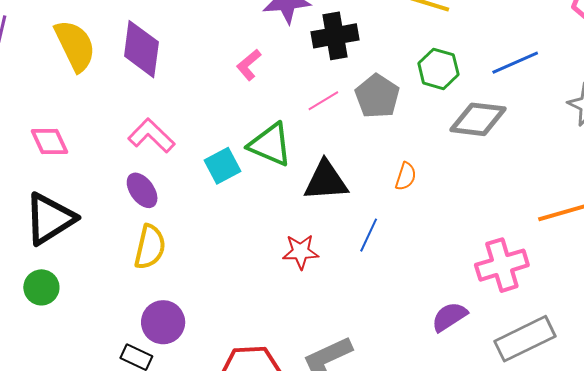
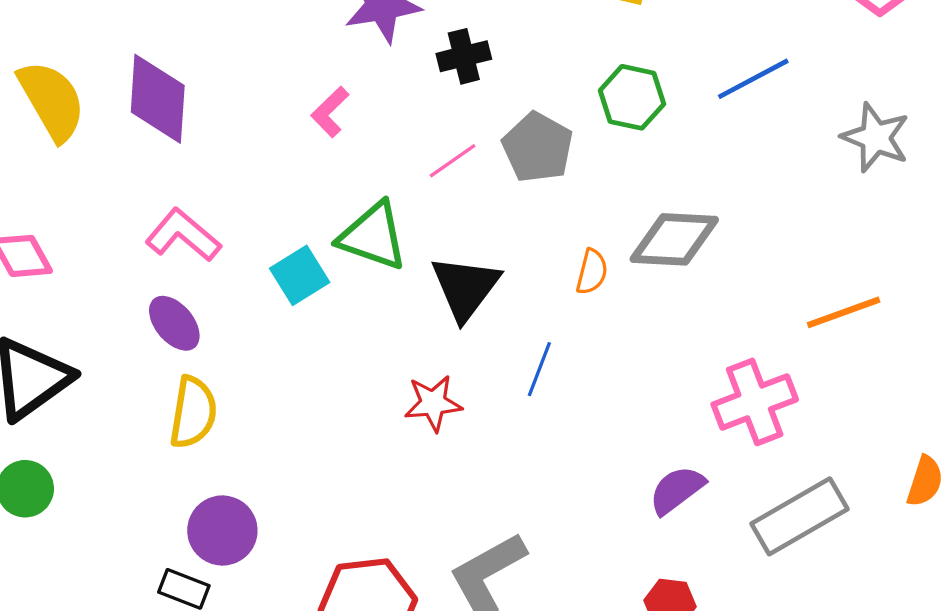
black cross: (335, 36) -> (464, 56), size x0.7
gray diamond: (478, 119) -> (674, 239), moved
black triangle: (326, 181) -> (465, 288), turned -45

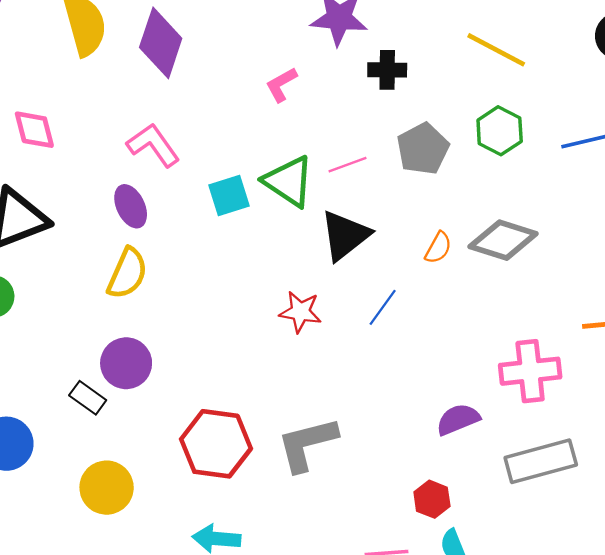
pink line: (453, 161) -> (348, 165), moved

